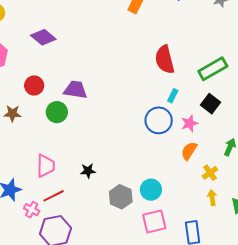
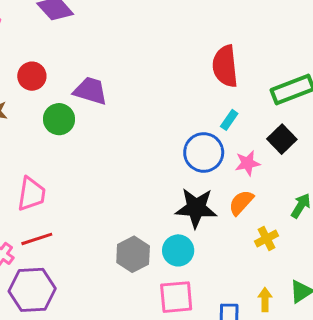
black star: (88, 171) -> (196, 208), moved, size x1.8
yellow arrow: (212, 198) -> (265, 300), moved

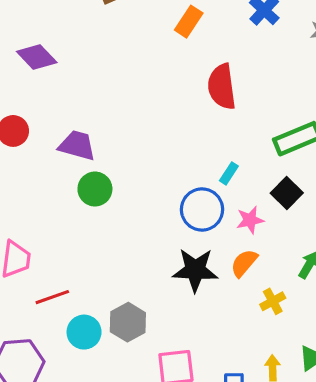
red semicircle: (225, 66) -> (222, 87), moved
green circle: (59, 119) -> (95, 189), moved
red line: (37, 239) -> (52, 297), moved
cyan circle: (178, 250) -> (84, 332), moved

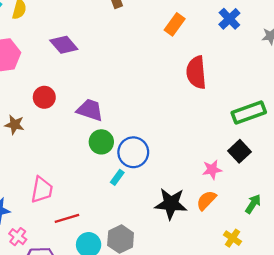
cyan rectangle: (229, 173) -> (117, 177), moved
blue circle: (202, 209) -> (133, 152), moved
yellow cross: (273, 301) -> (232, 238), moved, turned -30

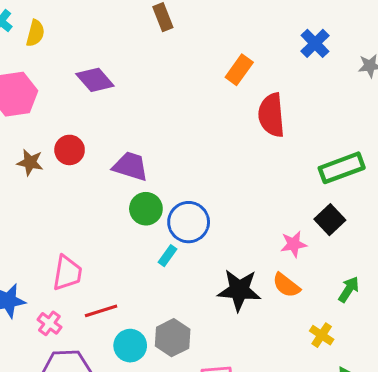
orange rectangle: (175, 24) -> (239, 70), moved
brown star: (15, 125) -> (30, 162), moved
orange semicircle: (206, 200) -> (286, 285), turned -95
pink cross: (18, 237) -> (49, 323), moved

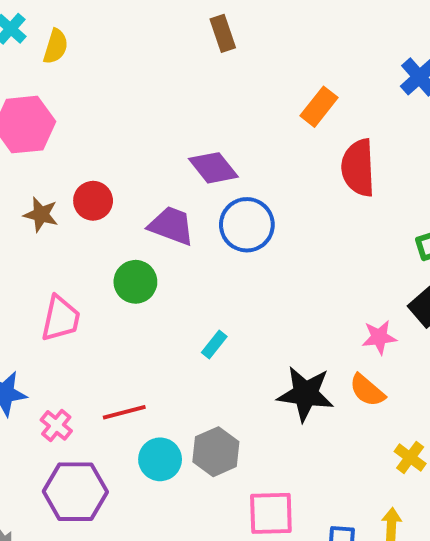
purple diamond: (95, 80) -> (213, 168), moved
green circle: (146, 209) -> (135, 282), moved
blue circle: (189, 222) -> (247, 225), moved
pink trapezoid: (67, 273) -> (61, 318), moved

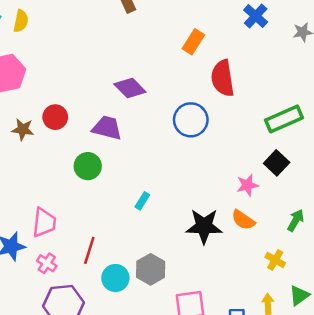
blue circle: (247, 225) -> (191, 120), moved
pink trapezoid: (61, 318) -> (44, 223), moved
red line: (124, 412) -> (89, 250), turned -52

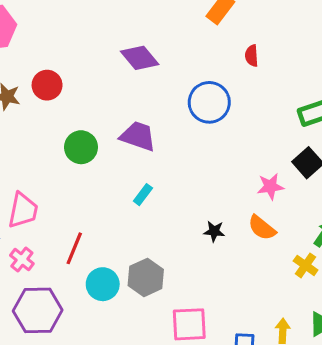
red semicircle: (223, 78) -> (252, 56), size x0.5
purple trapezoid: (107, 128) -> (138, 136), moved
black star: (204, 226) -> (214, 231), size x0.5
yellow cross: (275, 260) -> (306, 265), moved

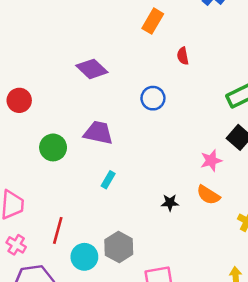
blue circle: (209, 102) -> (153, 98), size x0.7

